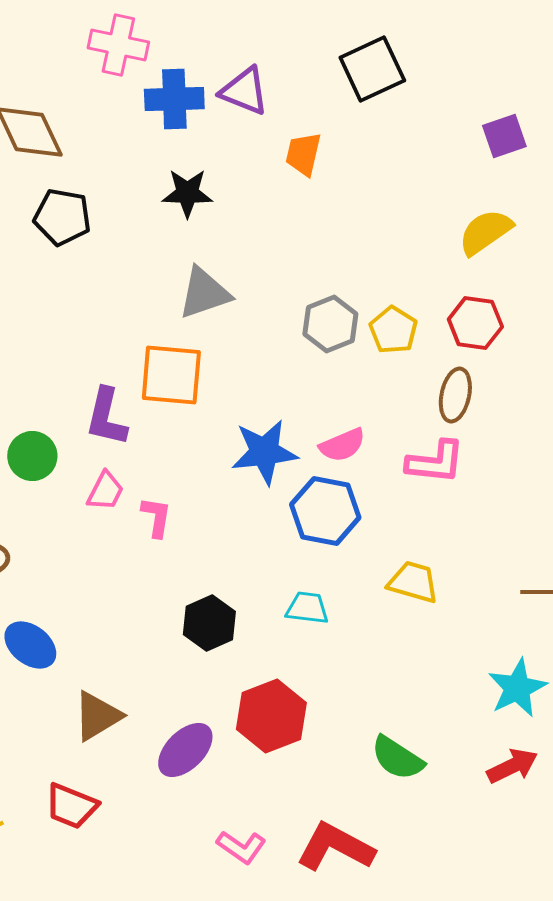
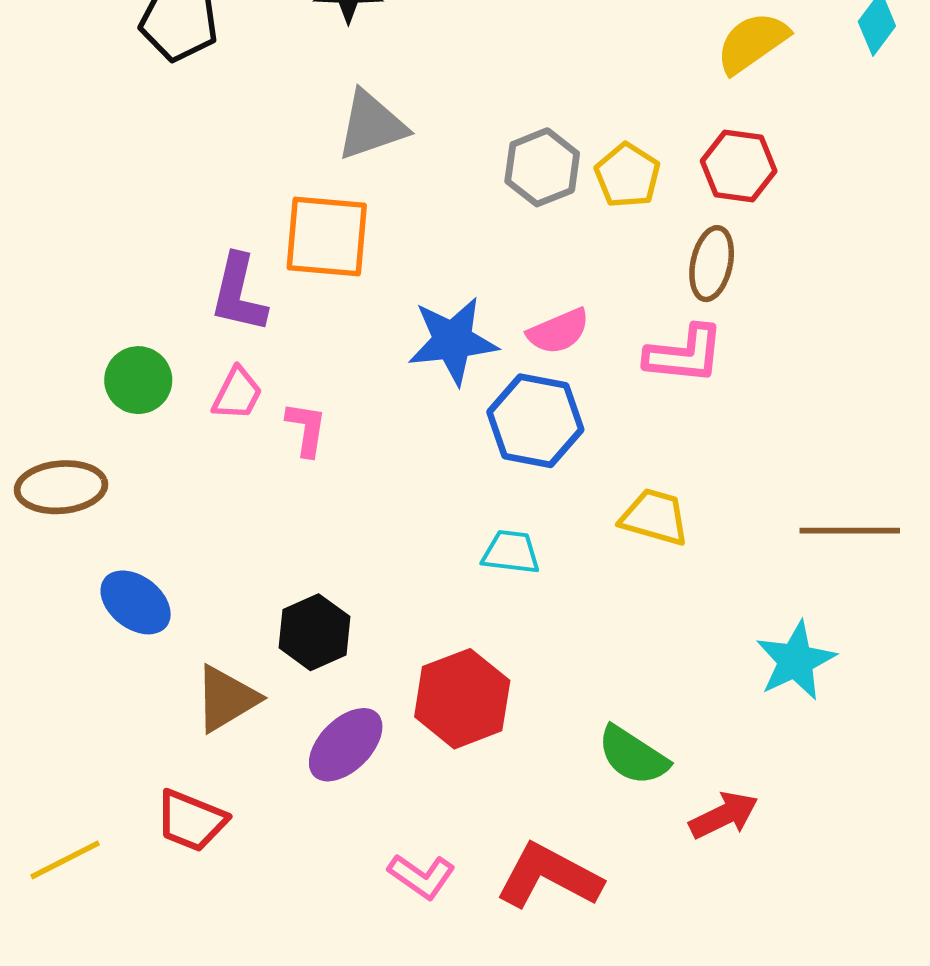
green circle: (32, 456) -> (138, 380), moved
black hexagon: (209, 623) -> (314, 632), moved
red arrow: (512, 766) -> (724, 815), moved

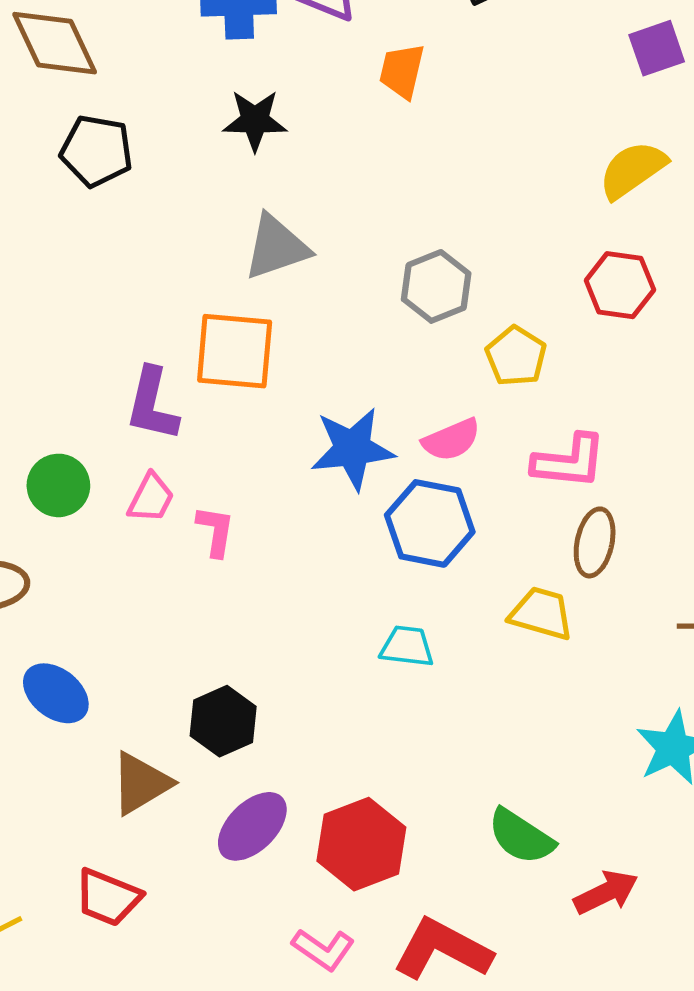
yellow pentagon: (628, 175) -> (516, 356), moved
brown ellipse: (712, 264) -> (595, 542), moved
red hexagon: (462, 699) -> (361, 844), moved

